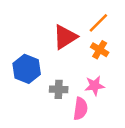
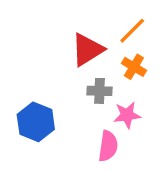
blue hexagon: (27, 69) -> (36, 122), moved
gray cross: (59, 89) -> (99, 91), moved

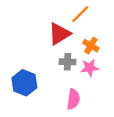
orange line: (132, 31) -> (80, 14), moved
pink star: (127, 115) -> (90, 68), moved

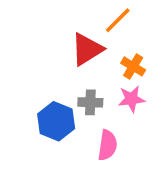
gray cross: (68, 62) -> (90, 102), moved
blue hexagon: (24, 83) -> (56, 121), moved

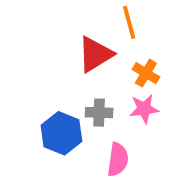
orange line: (118, 20) -> (129, 22), turned -60

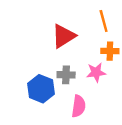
orange line: (129, 22) -> (104, 21), moved
orange cross: (146, 73) -> (110, 51), moved, turned -30

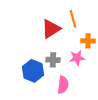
orange line: (104, 21) -> (73, 19), moved

